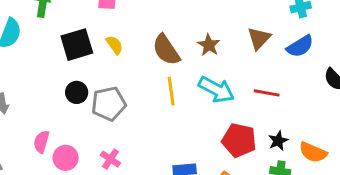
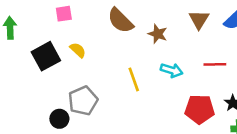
brown semicircle: (166, 50) -> (120, 21), moved
cyan arrow: (216, 90) -> (172, 70), size x0.7
black circle: (77, 92) -> (59, 119), moved

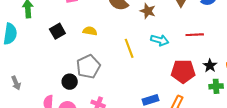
yellow semicircle: (78, 50) -> (90, 31), moved, turned -32
black square: (46, 56) -> (57, 31), size x0.7

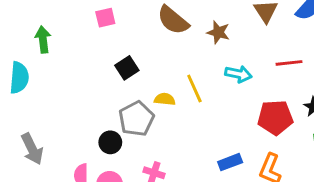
black square: (57, 31) -> (127, 68), moved
yellow semicircle: (90, 31) -> (165, 99), moved
gray arrow: (16, 83) -> (32, 149), size x1.5

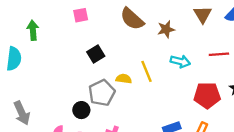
brown star: (218, 32) -> (166, 29), turned -30

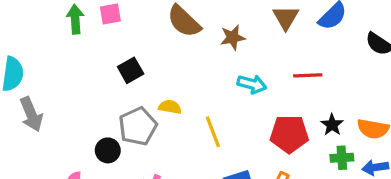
green arrow: (33, 30) -> (75, 19), moved
yellow line: (147, 71) -> (213, 132), moved
gray arrow: (22, 113) -> (31, 114), moved

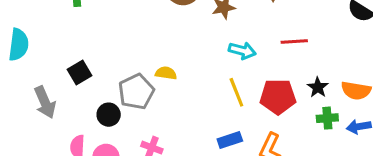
black square: (131, 70) -> (79, 72), moved
gray arrow: (31, 114) -> (45, 102), moved
yellow line: (213, 132) -> (236, 92), moved

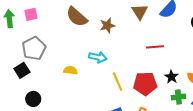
cyan arrow: (242, 51) -> (98, 57), moved
black square: (79, 72) -> (22, 70), moved
gray pentagon: (136, 92) -> (34, 48), moved

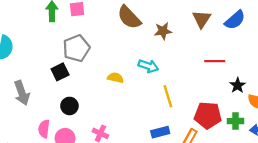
black star: (171, 77) -> (238, 85), moved
red pentagon: (145, 84) -> (208, 115), moved

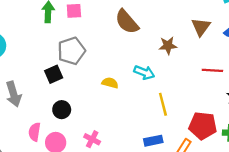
brown star: (163, 31) -> (168, 45), moved

